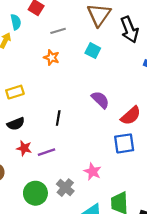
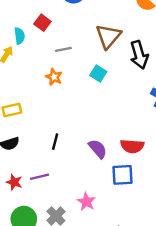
purple semicircle: (100, 100) -> (98, 149), moved
red semicircle: (131, 116) -> (132, 146), turned 40
red star: (24, 148) -> (14, 182), moved

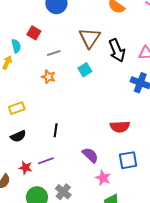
cyan square: (98, 73) -> (85, 70), turned 32
purple semicircle: (98, 149) -> (90, 155), moved
blue square: (123, 175) -> (128, 160), moved
pink star: (86, 202) -> (103, 178), moved

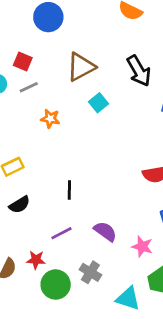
brown triangle: (90, 38) -> (81, 67), moved, turned 35
gray line: (54, 53) -> (29, 87), moved
purple semicircle: (90, 155) -> (105, 231), moved
red star: (26, 168) -> (36, 260), moved

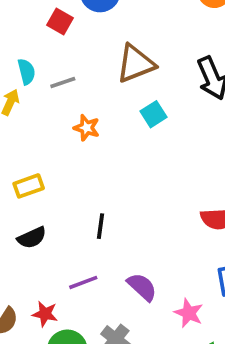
red square: (23, 62) -> (60, 22), moved

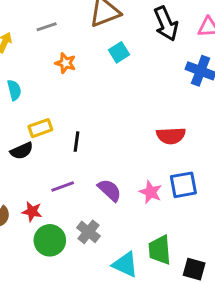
cyan semicircle: (26, 72) -> (14, 90), moved
yellow rectangle: (29, 186) -> (40, 128), moved
pink star: (189, 313) -> (151, 192), moved

